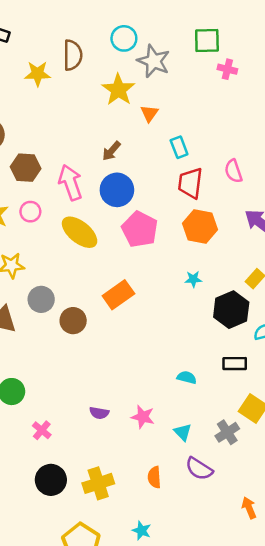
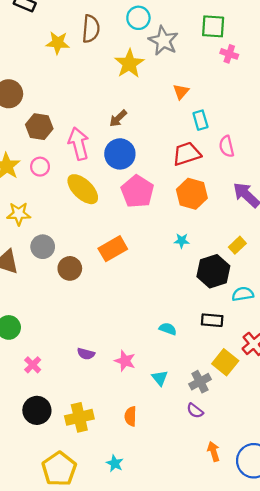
orange triangle: (149, 113) -> (181, 92), moved
cyan rectangle: (179, 147) -> (200, 120), moved
red trapezoid: (190, 183) -> (187, 154), turned 60
purple semicircle: (199, 469) -> (195, 411), moved, size x0.7

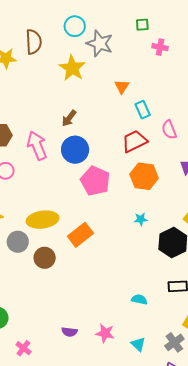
green square: (213, 26) -> (142, 25), size x0.6
yellow ellipse: (83, 189) -> (43, 220), moved, turned -44

